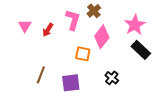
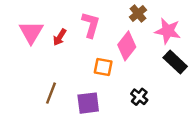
brown cross: (94, 11) -> (138, 14), moved
pink star: (135, 25) -> (168, 31), turned -30
pink triangle: (25, 26) -> (31, 32), size x1.5

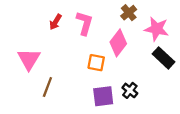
pink triangle: (31, 32) -> (29, 59), moved
red arrow: (60, 37) -> (56, 22), moved
purple square: (88, 103) -> (103, 96), moved

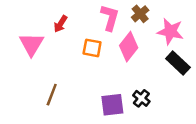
pink L-shape: (85, 23) -> (110, 18), moved
pink triangle: (29, 59) -> (31, 44), moved
orange square: (96, 63) -> (92, 48), moved

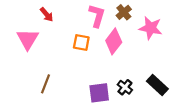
red arrow: (61, 24) -> (47, 15), moved, turned -72
black rectangle: (178, 63) -> (157, 85), moved

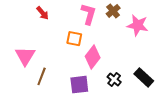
pink triangle: (28, 39) -> (25, 56), moved
pink diamond: (114, 41) -> (93, 57), moved
purple square: (99, 93) -> (79, 85), moved

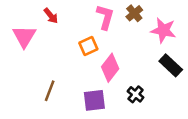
orange square: (74, 39) -> (88, 46), turned -35
pink triangle: (25, 56) -> (24, 36), moved
black rectangle: (144, 77) -> (171, 65), moved

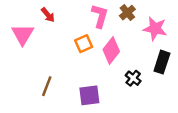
black rectangle: (171, 65) -> (162, 62), turned 65
pink diamond: (110, 68) -> (111, 51), moved
black cross: (136, 94) -> (133, 78), moved

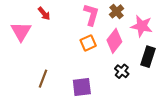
orange square: (84, 44) -> (88, 43), moved
pink diamond: (111, 51) -> (114, 41), moved

